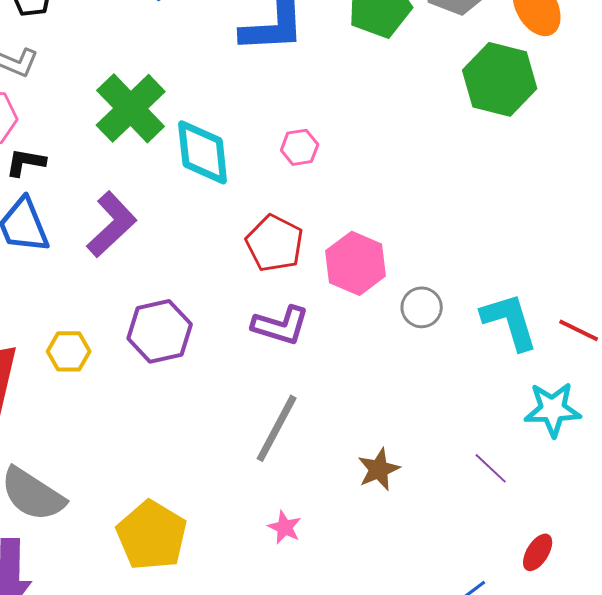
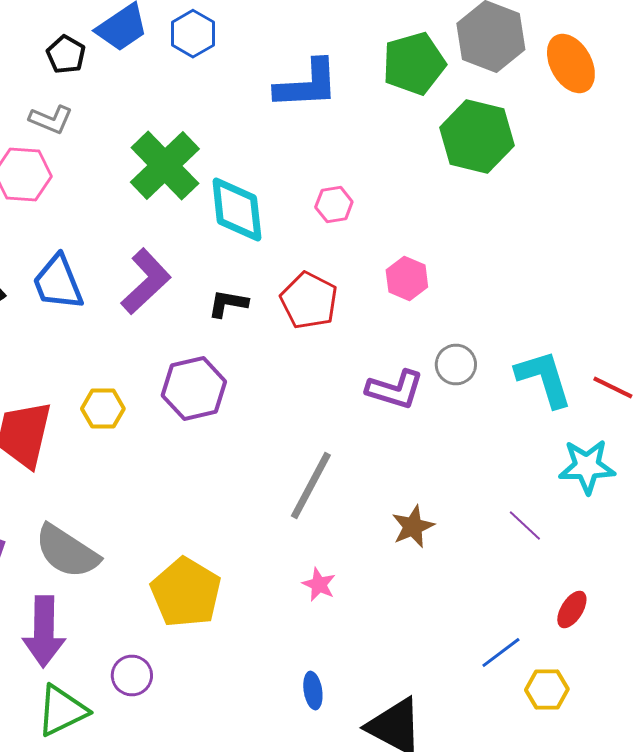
green hexagon: (500, 79) -> (477, 136), moved
black L-shape: (26, 162) -> (228, 304), moved
pink hexagon: (356, 263) -> (407, 278), moved, size x0.7
purple L-shape: (281, 325) -> (395, 390), moved

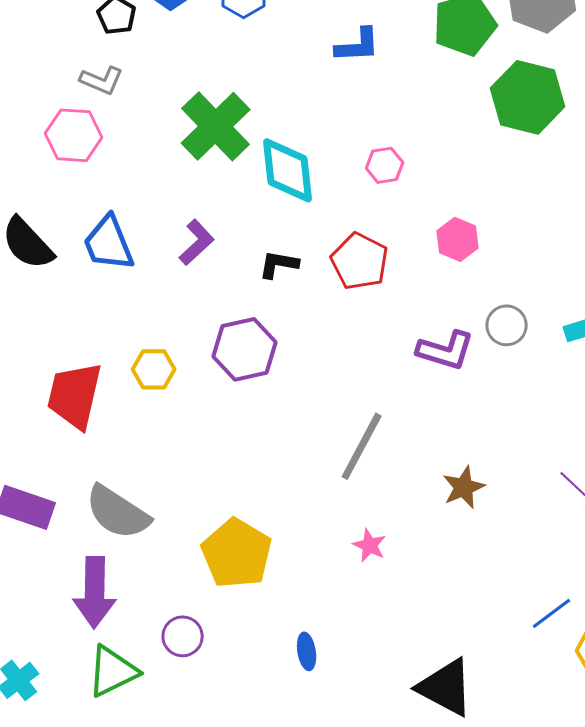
blue L-shape: (307, 84) -> (358, 45), size x0.7
purple L-shape: (146, 282) -> (197, 242), size x0.7
blue ellipse: (313, 690) -> (307, 651), moved

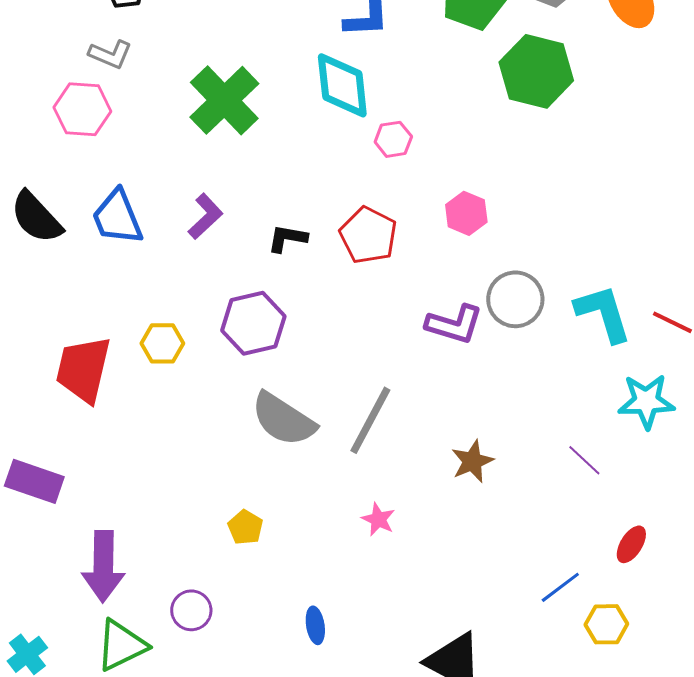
cyan diamond: (288, 170) -> (342, 85), moved
gray circle: (507, 325) -> (515, 299), size x1.4
gray semicircle: (118, 512) -> (283, 419), moved
yellow pentagon: (237, 553) -> (245, 527), size x0.5

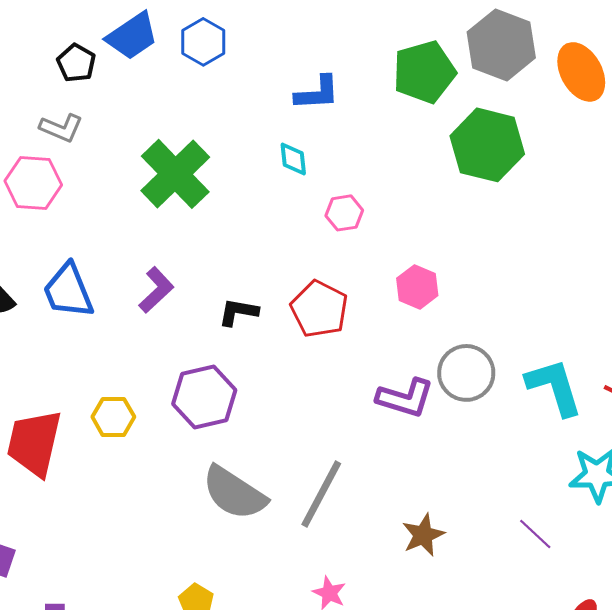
cyan diamond: (342, 85) -> (293, 159), size x0.5

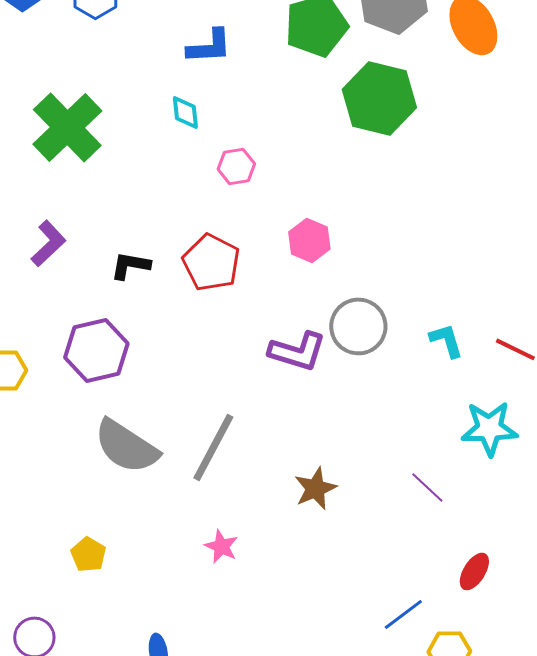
cyan L-shape: (554, 387) -> (446, 340), size x0.6

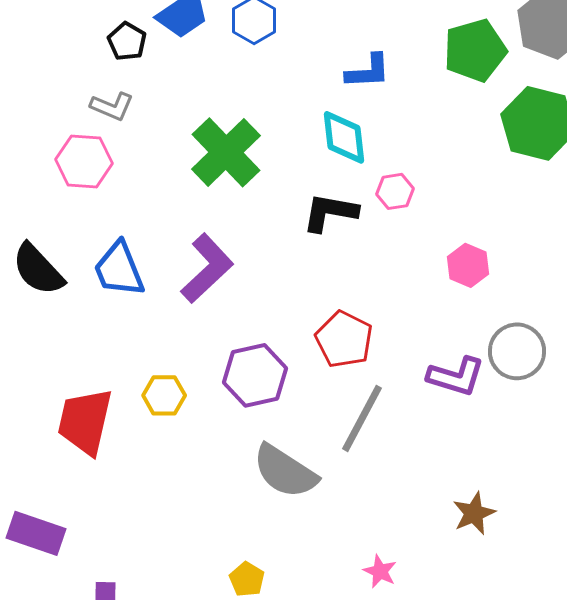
cyan diamond: (185, 112) -> (344, 137), size x1.6
purple L-shape: (48, 243) -> (207, 268), size x1.5
red pentagon: (211, 262) -> (344, 339), moved
black L-shape: (130, 265) -> (330, 212), moved, size x1.4
gray line: (213, 447) -> (362, 418), moved

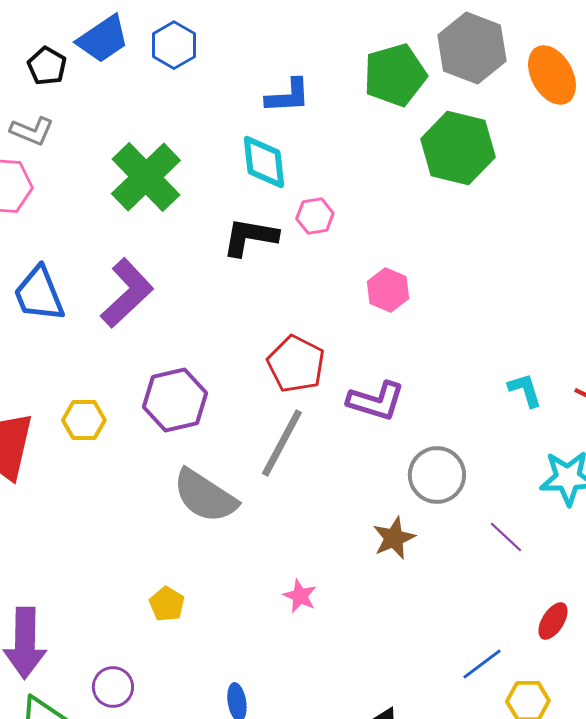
red pentagon: (344, 339) -> (296, 364), moved
gray circle: (517, 351) -> (437, 475), moved

